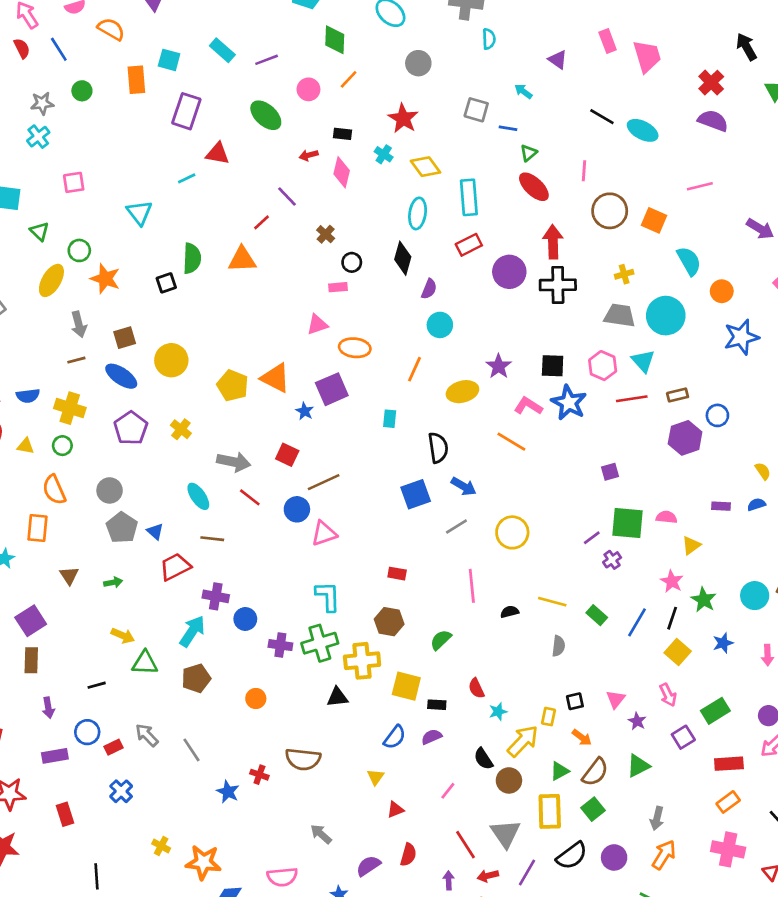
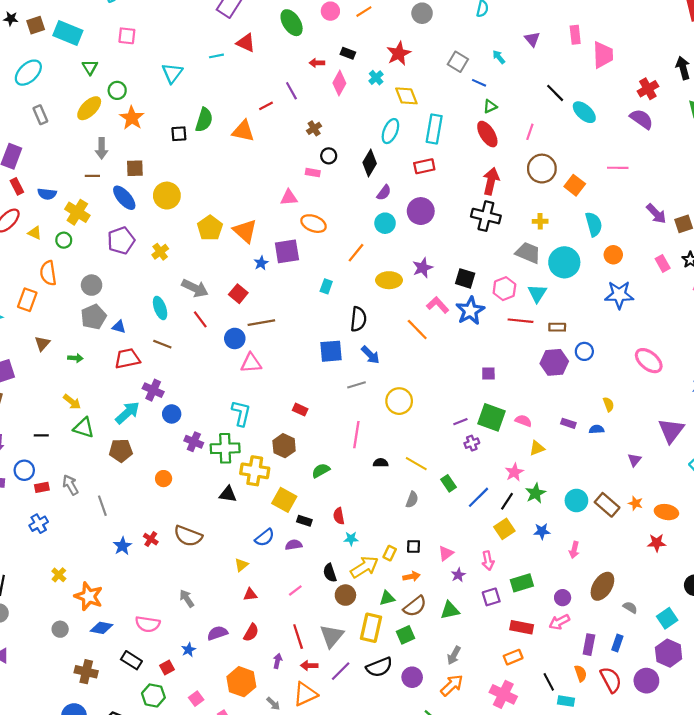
purple circle: (509, 272) -> (421, 211), moved
blue triangle: (155, 532) -> (119, 327), turned -40
orange arrow: (582, 738) -> (411, 576), turned -63

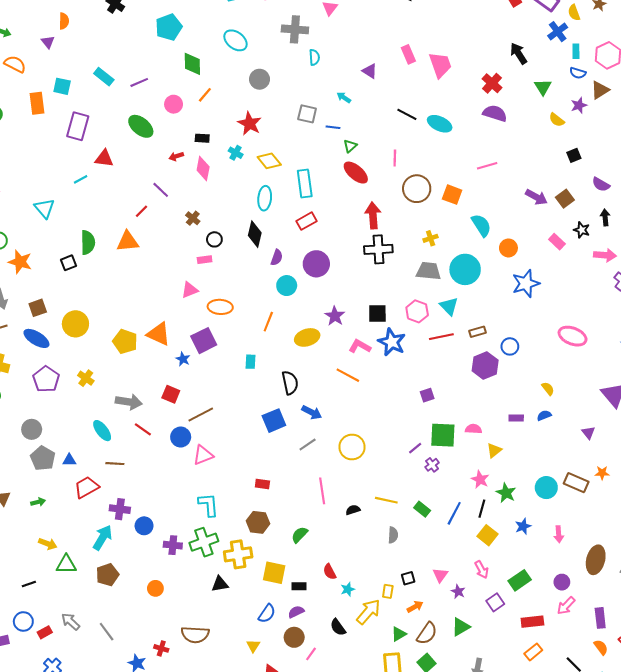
brown circle: (345, 595) -> (294, 637), moved

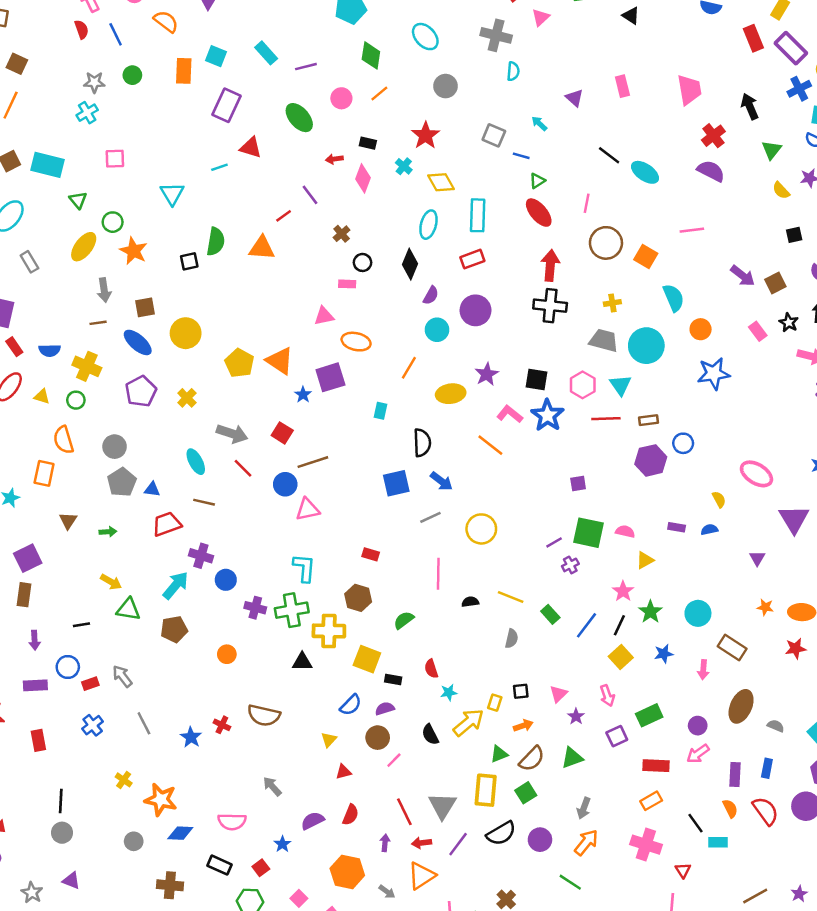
pink trapezoid: (440, 65) -> (689, 90), moved
pink ellipse: (573, 336) -> (756, 474), moved
brown rectangle: (576, 483) -> (732, 647), moved
gray line: (107, 632) -> (144, 723), moved

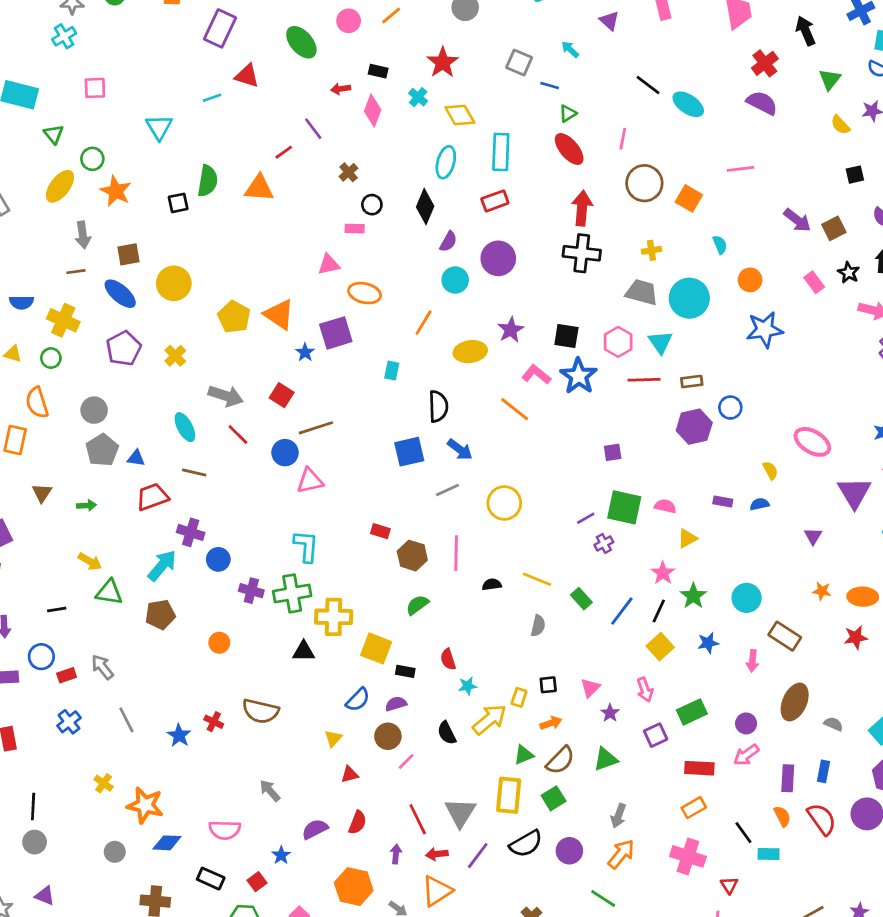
cyan semicircle: (674, 298) -> (720, 245), size x0.6
brown hexagon: (358, 598) -> (412, 556), moved

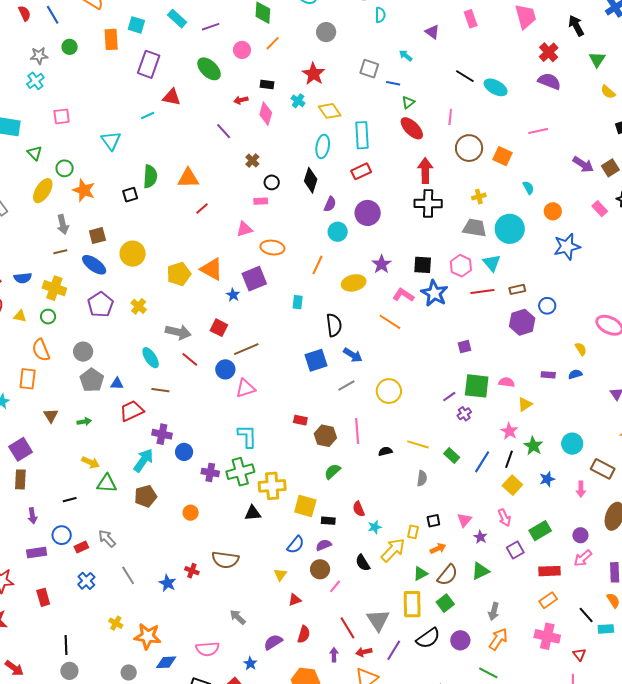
red line: (284, 152) -> (202, 208), moved
yellow pentagon: (234, 317) -> (179, 274), turned 30

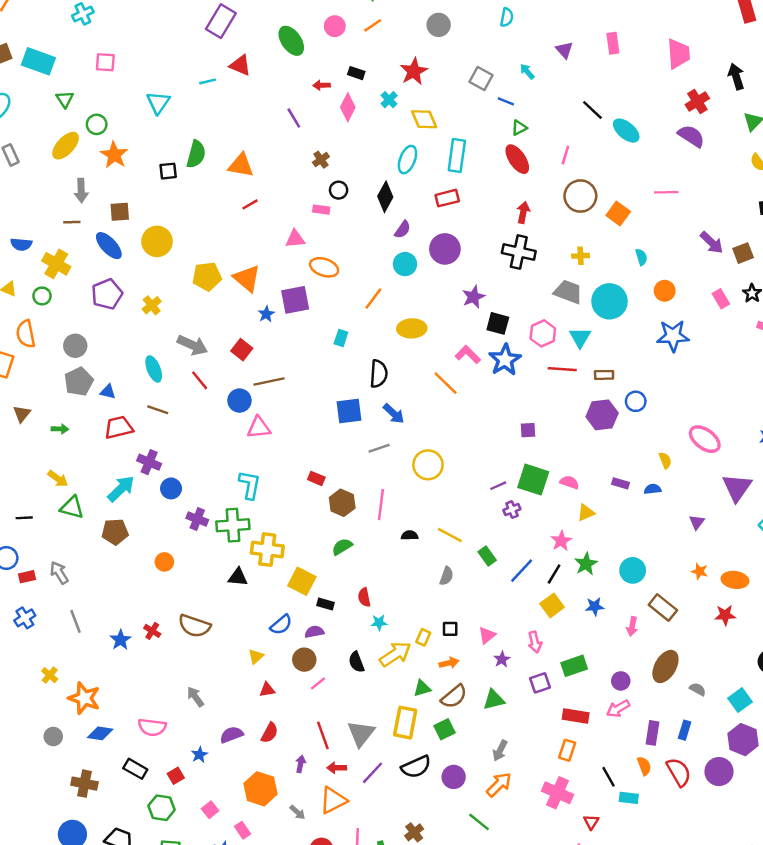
red arrow: (425, 171) -> (523, 212), size x0.7
purple star: (382, 264) -> (474, 297), moved
orange rectangle: (548, 600) -> (567, 750), turned -48

